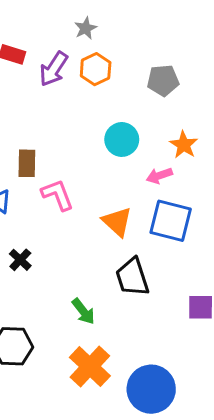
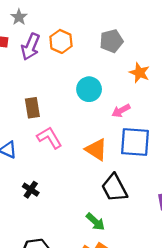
gray star: (86, 28) -> (19, 17), moved
orange star: (184, 145) -> (139, 73), moved
brown rectangle: (27, 163) -> (32, 108), moved
green arrow: (83, 311) -> (95, 222), moved

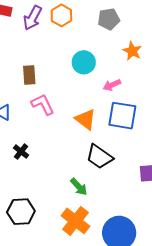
black trapezoid: (114, 188) -> (99, 157), turned -32

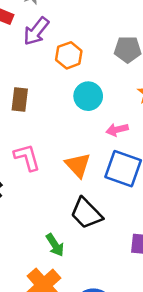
orange hexagon: (61, 15) -> (69, 55), moved
pink L-shape: (43, 104) -> (27, 157), moved

